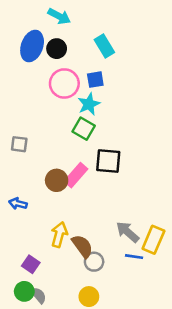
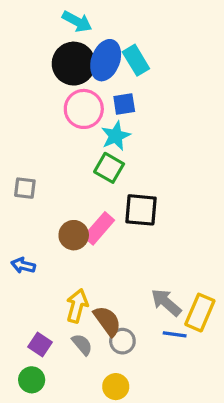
blue ellipse: (32, 46) -> (106, 60), moved
black circle: (57, 49) -> (74, 64), size x1.6
gray semicircle: (38, 295) -> (82, 345), moved

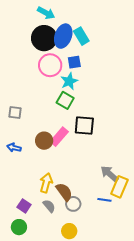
blue arrow: (23, 265) -> (14, 148), moved
gray arrow: (166, 302) -> (109, 174), moved

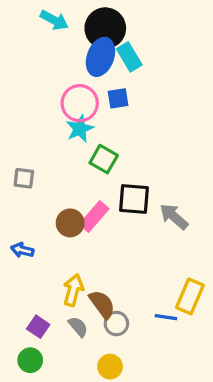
cyan arrow: (46, 13) -> (54, 20), moved
black circle: (44, 38) -> (105, 28), moved
cyan star: (69, 81) -> (80, 129), moved
blue arrow: (14, 148) -> (22, 250), moved
gray arrow: (109, 174) -> (174, 217), moved

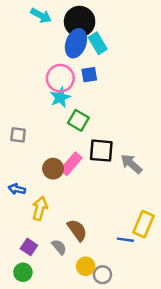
yellow arrow: (73, 290) -> (40, 208), moved
gray circle: (116, 324) -> (102, 275), moved
yellow circle: (110, 367) -> (86, 266), moved

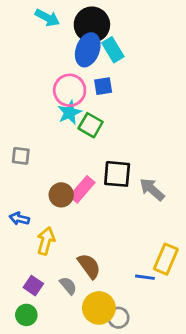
green square: (78, 120) -> (91, 125), moved
yellow circle: (86, 266) -> (99, 308), size x1.5

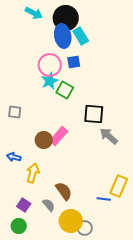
blue ellipse: (88, 50) -> (63, 36), turned -30
black square: (117, 174) -> (94, 114), moved

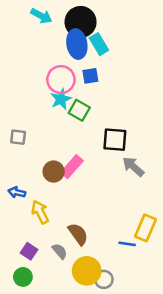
yellow arrow: (33, 173) -> (40, 212), turned -42

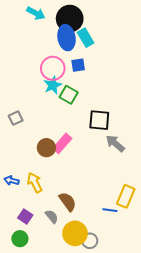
gray square: (18, 137) -> (16, 118), turned -32
blue arrow: (17, 192) -> (11, 180), moved

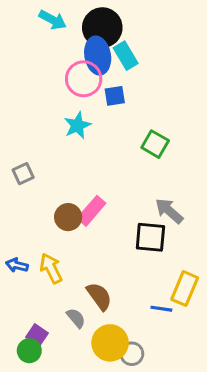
pink circle: (53, 68) -> (84, 79), moved
green square: (69, 95) -> (155, 144), moved
black square: (99, 120) -> (150, 237), moved
purple square: (25, 216) -> (37, 335), moved

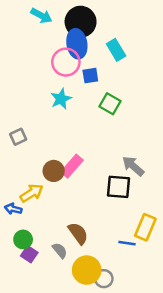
cyan rectangle: (126, 56) -> (116, 50), moved
green square: (155, 144) -> (110, 104), moved
yellow arrow: (51, 268) -> (32, 193), moved, turned 85
purple square: (37, 335) -> (29, 254), moved
green circle: (29, 351) -> (23, 239), moved

